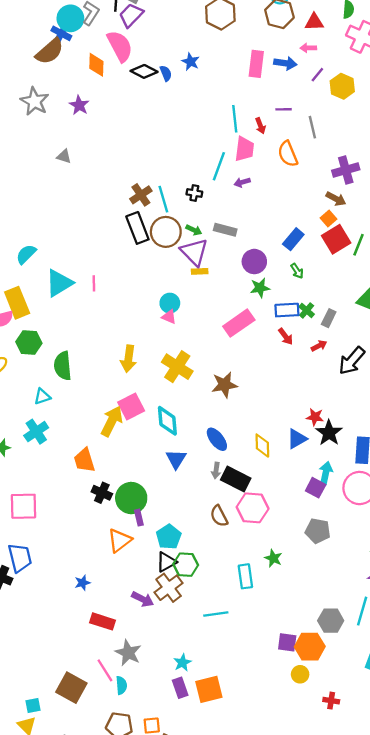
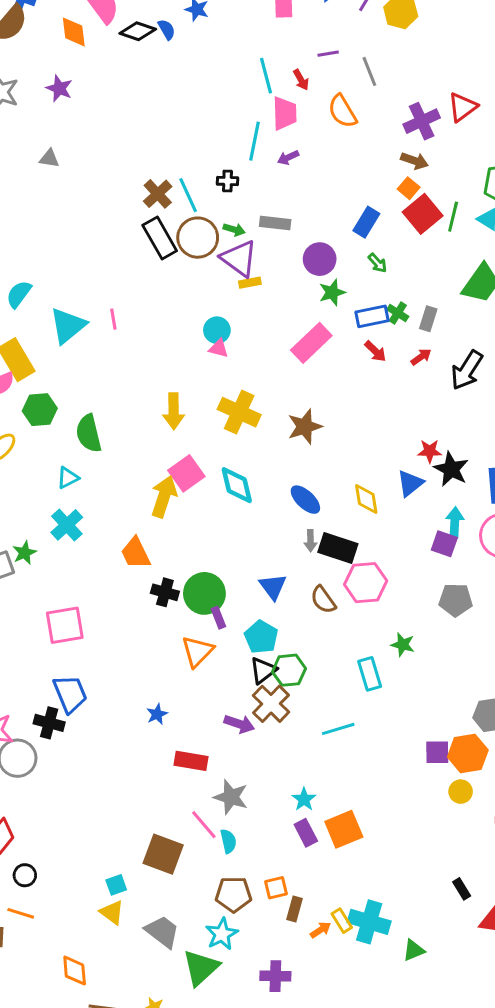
blue triangle: (176, 459) -> (273, 587), moved

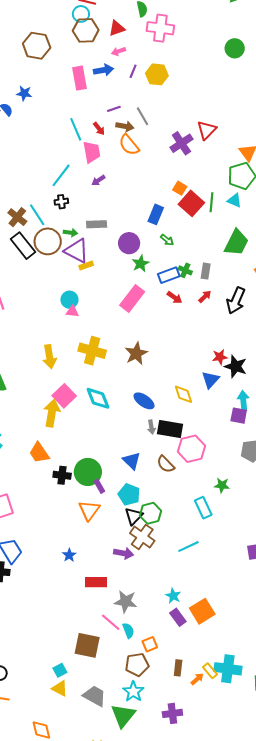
cyan line: (254, 141) -> (61, 175), moved, turned 35
brown arrow: (414, 161) -> (125, 126), moved
orange square: (276, 888) -> (150, 644), moved

